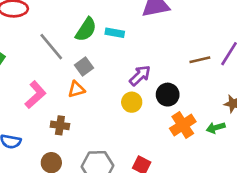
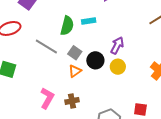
pink L-shape: (35, 95) -> (47, 98), moved
black circle: (168, 95) -> (95, 60), moved

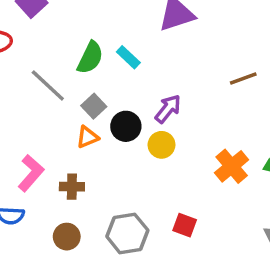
cyan rectangle: (89, 21) -> (128, 57), turned 40

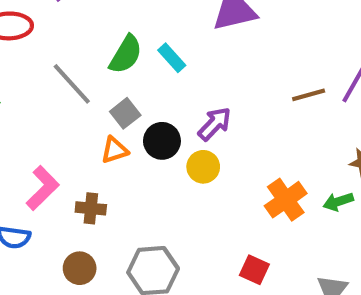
red square: (185, 225) -> (254, 270), moved

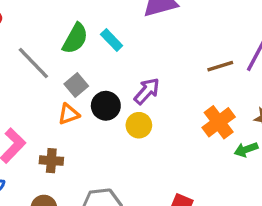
orange cross: (286, 200) -> (219, 122), moved

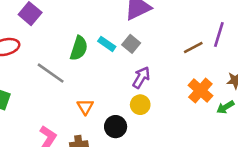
gray square: (76, 85) -> (131, 44), moved
black circle: (106, 106) -> (116, 127), moved
orange triangle: (69, 114) -> (85, 107), turned -30

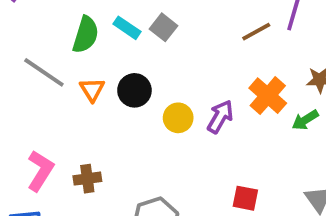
purple arrow: (141, 78) -> (220, 117), moved
orange triangle: (85, 107) -> (92, 90), moved
black circle: (116, 127) -> (134, 90), moved

